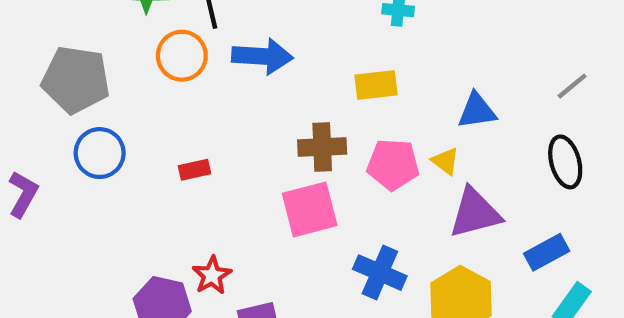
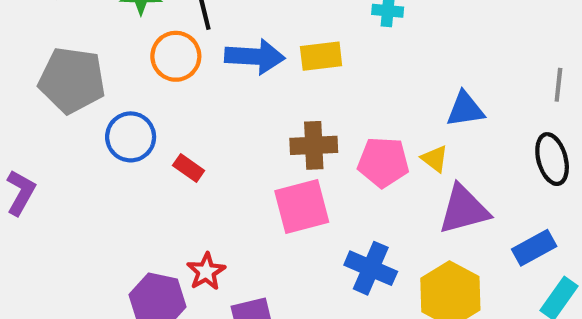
yellow rectangle: (376, 85) -> (321, 56), moved
gray line: (572, 86) -> (558, 85), turned -44
blue circle: (100, 153) -> (131, 137), moved
red rectangle: (194, 170) -> (189, 168), turned 48

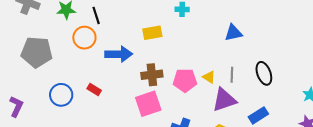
blue arrow: (255, 57) -> (119, 54), moved
gray line: (558, 85) -> (232, 75), moved
blue triangle: (465, 109) -> (233, 33), moved
blue circle: (131, 137) -> (61, 95), moved

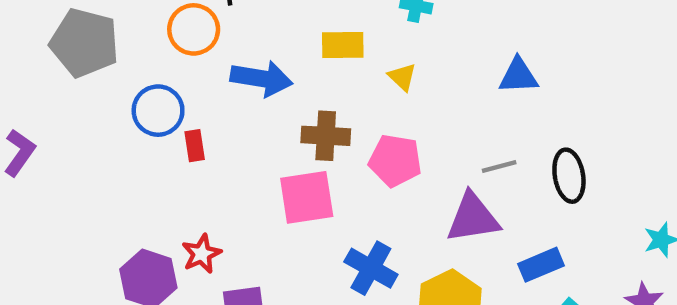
gray line: (232, 75) -> (499, 166), turned 63
yellow triangle: (209, 77) -> (402, 77), moved
red rectangle: (94, 89) -> (195, 146), turned 40
blue circle: (61, 95) -> (158, 111), moved

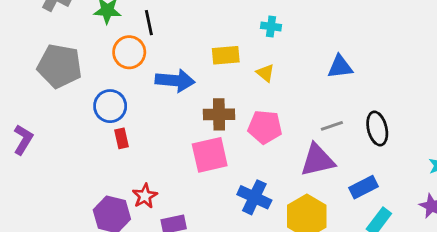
red rectangle: (195, 146) -> (121, 138), moved

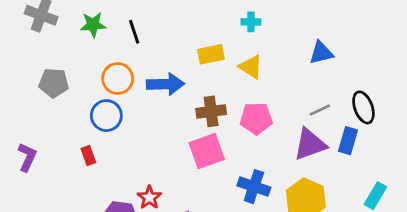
orange circle: (129, 52) -> (118, 79), moved
gray pentagon: (60, 66) -> (54, 83), size x0.7
yellow triangle: (265, 73) -> (251, 67), size x1.4
red rectangle: (121, 138) -> (88, 156), moved
blue rectangle: (363, 187) -> (348, 141), moved, turned -40

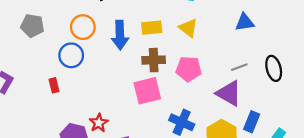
yellow rectangle: (211, 54) -> (152, 28), moved
blue arrow: (165, 84) -> (120, 35), turned 84
blue rectangle: (348, 141) -> (252, 122), moved
purple triangle: (310, 144) -> (229, 93), turned 44

